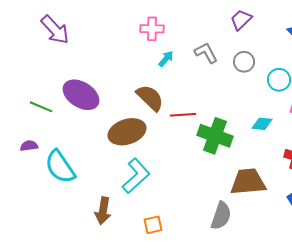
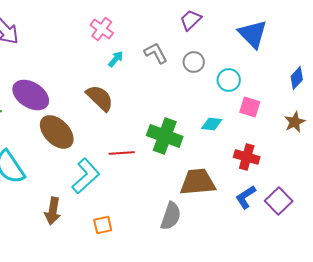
pink cross: (152, 29) -> (102, 29), turned 35
red line: (183, 115) -> (122, 153), moved
brown ellipse: (127, 132) -> (57, 132), moved, turned 63

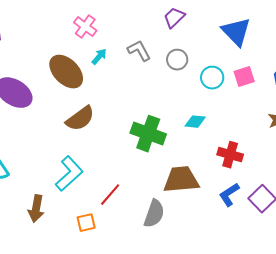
brown semicircle: (100, 98) -> (80, 119), moved, turned 100
pink square: (250, 107) -> (244, 77), moved, turned -35
brown ellipse: (57, 132) -> (66, 72), moved
red line: (122, 153) -> (110, 195), moved, turned -45

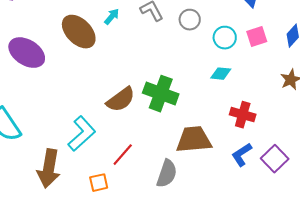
brown semicircle: (80, 119) -> (121, 100), moved
cyan diamond: (195, 122) -> (221, 74), moved
brown arrow: (36, 209) -> (49, 169), size x1.4

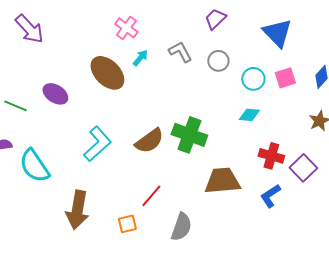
purple ellipse: (27, 53) -> (55, 94), size x0.7
cyan L-shape: (82, 134) -> (97, 144), moved
purple square: (275, 159) -> (303, 168), moved
gray semicircle: (167, 174) -> (181, 227), moved

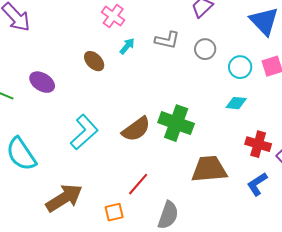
gray L-shape: (180, 52) -> (167, 40), turned 130
brown ellipse: (107, 73) -> (94, 61), size x0.6
brown arrow: (77, 210) -> (64, 198), turned -132

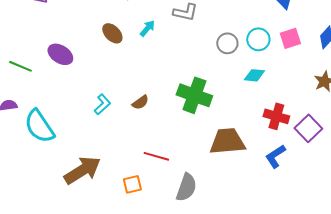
cyan arrow: (127, 46) -> (147, 28), moved
gray circle: (205, 49) -> (227, 43), moved
brown semicircle: (136, 129) -> (140, 102), moved, size x0.6
cyan L-shape: (84, 132) -> (102, 104), size x0.6
red line: (138, 184) -> (156, 156), turned 65

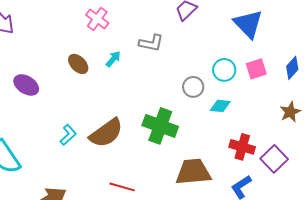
gray circle: (227, 43) -> (193, 87), moved
brown semicircle: (140, 102) -> (106, 133), size x2.0

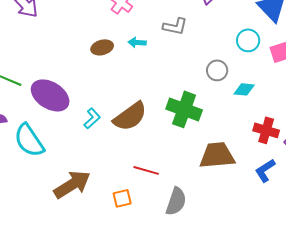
cyan arrow: (113, 59) -> (137, 42), turned -126
brown ellipse: (78, 64) -> (102, 47), turned -60
cyan circle: (224, 70) -> (248, 40), moved
purple ellipse: (26, 85) -> (50, 95), moved, size x1.5

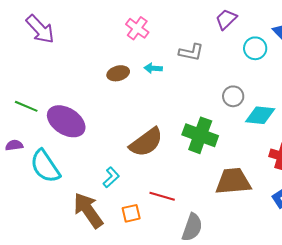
cyan circle: (248, 40) -> (255, 48), moved
cyan diamond: (244, 89) -> (260, 115), size x1.4
cyan L-shape: (92, 118) -> (111, 177), moved
brown arrow: (72, 184) -> (88, 210), turned -93
orange square: (122, 198) -> (131, 213), moved

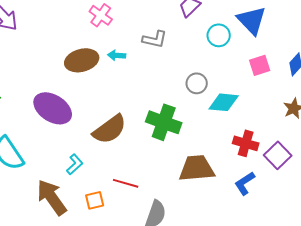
brown ellipse: (118, 73) -> (82, 60), size x1.5
purple ellipse: (66, 121) -> (53, 108), moved

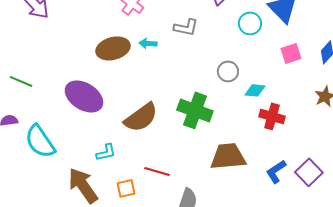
cyan diamond: (224, 102) -> (255, 90), size x0.7
red cross: (246, 143) -> (272, 116), moved
purple square: (278, 155) -> (309, 172), moved
cyan L-shape: (75, 164) -> (106, 152), turned 30

